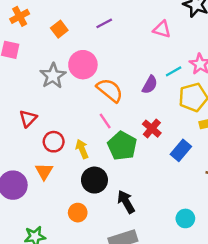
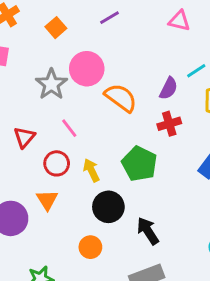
pink line: (105, 121) -> (69, 128), moved
red cross: (152, 129) -> (169, 124), moved, turned 36

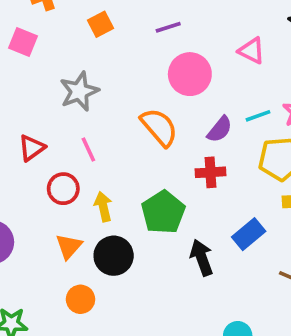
pink circle: (87, 69) -> (190, 74), moved
orange triangle: (47, 200) -> (69, 246), moved
black arrow: (148, 231) -> (202, 258), moved

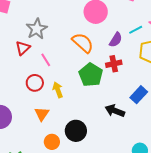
red triangle: (32, 148) -> (23, 48), moved
green pentagon: (163, 212) -> (91, 75), moved
black circle: (114, 256) -> (76, 131), moved
black arrow: (202, 258) -> (115, 111), turned -42

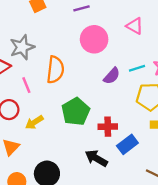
orange semicircle: (83, 43) -> (55, 70), moved, turned 45
red cross: (114, 64) -> (108, 127), moved
yellow arrow: (58, 90) -> (34, 122), turned -112

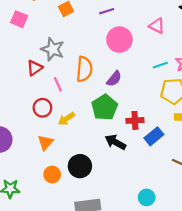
gray star: (22, 47) -> (53, 49), turned -30
purple semicircle: (112, 76) -> (114, 79), moved
black arrow: (96, 158) -> (115, 142), moved

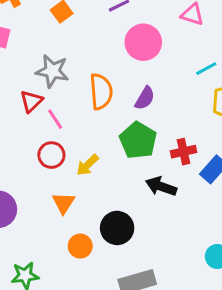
pink line: (58, 84) -> (55, 119), moved

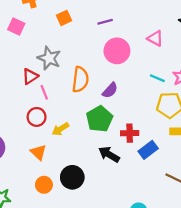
cyan line: (206, 69) -> (157, 78), turned 40
orange triangle: (64, 203) -> (38, 152), turned -30

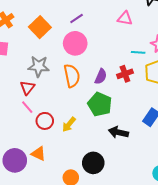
orange square: (64, 18) -> (40, 27), size x1.5
pink circle: (117, 51) -> (75, 43), moved
pink line: (44, 92) -> (27, 107), moved
red cross: (130, 133) -> (125, 74), moved
orange triangle: (38, 152) -> (38, 154), moved

